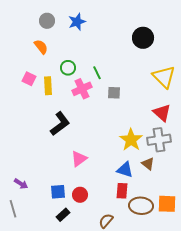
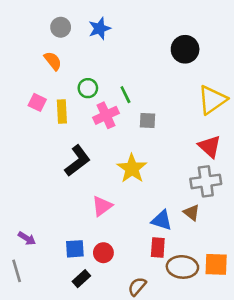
yellow triangle: (164, 77) -> (212, 100), turned 40
yellow star: (131, 140) -> (132, 168), moved

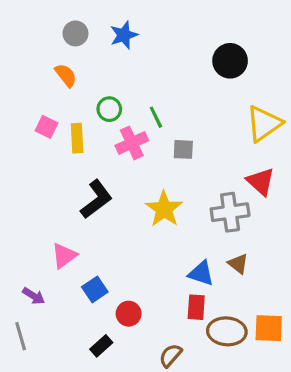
gray cross: (206, 181) -> (230, 212), moved
pink triangle: (102, 206) -> (64, 256), moved
blue square: (75, 249) -> (95, 289), moved, turned -30

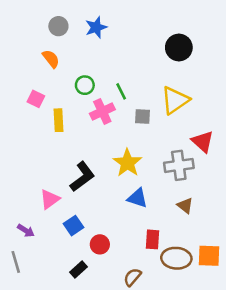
yellow triangle: (264, 124) -> (175, 100), moved
yellow rectangle: (77, 138) -> (58, 120), moved
black L-shape: (96, 199) -> (82, 177), moved
blue triangle: (201, 273) -> (137, 198), moved

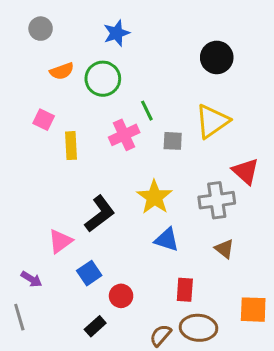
gray circle: (58, 26) -> (41, 29), moved
orange semicircle: (51, 59) -> (62, 71), turned 108
green circle: (85, 85) -> (103, 79), moved, size x1.5
brown ellipse: (176, 258) -> (199, 328), moved

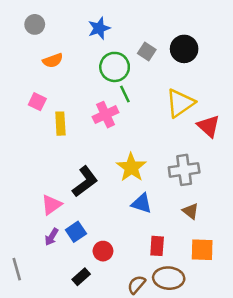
green circle: (103, 79) -> (115, 67), moved
gray square: (173, 141) -> (147, 51), moved, turned 30
red triangle: (246, 171) -> (209, 126), moved
purple arrow: (31, 279) -> (51, 237), moved, turned 90
orange square: (253, 310) -> (202, 250), moved

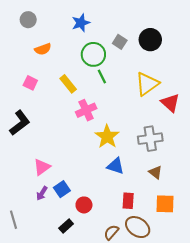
pink cross: (106, 115) -> (86, 110), moved
yellow rectangle: (60, 124) -> (68, 84), moved, turned -36
black L-shape: (85, 182) -> (20, 123), moved
brown ellipse: (169, 278) -> (138, 227), turned 30

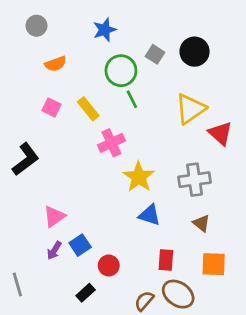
pink square: (30, 83) -> (51, 107), moved

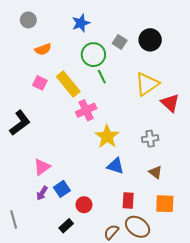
yellow rectangle: (88, 109) -> (68, 84), size x1.4
gray cross: (195, 180) -> (150, 139), size x0.7

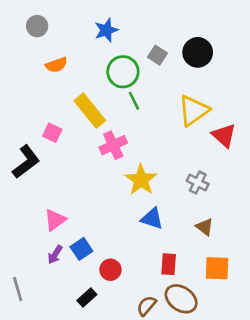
pink square: (40, 83) -> (52, 133), moved
gray cross: (150, 139) -> (198, 183), turned 35

